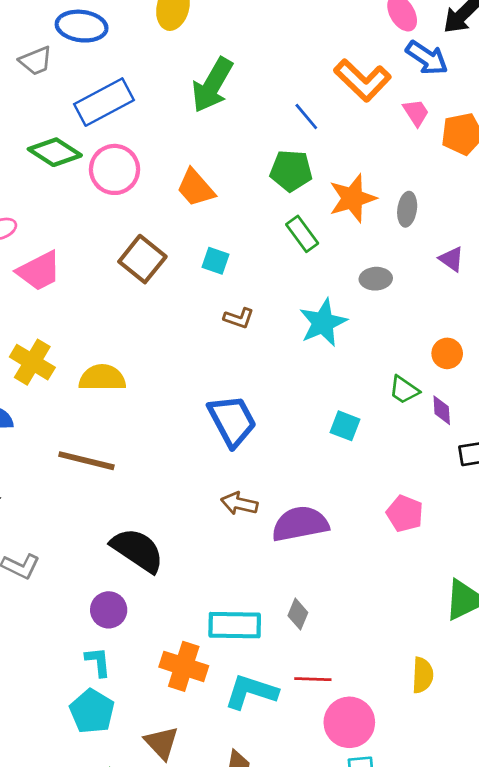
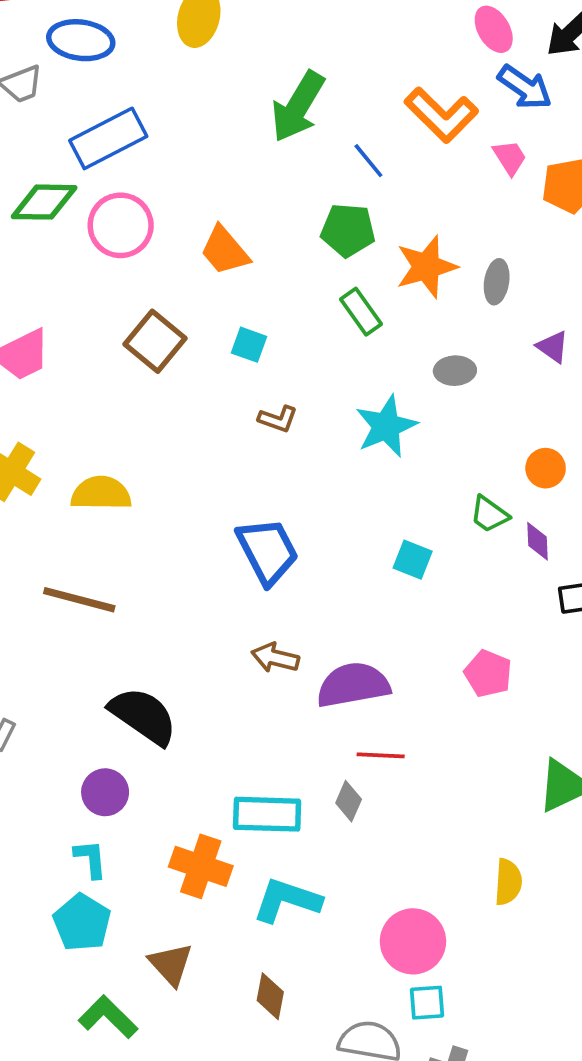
green arrow: (212, 85) -> (298, 107), moved
green diamond: (55, 152) -> (44, 202), turned -33
red line: (313, 679) -> (381, 755), moved

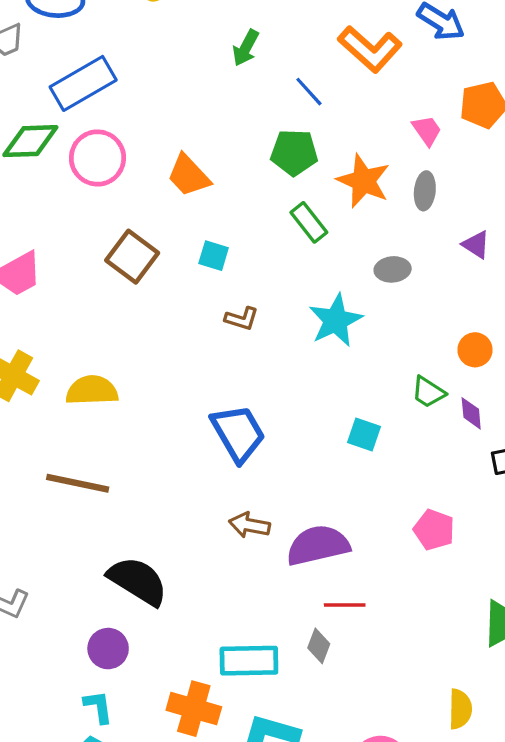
green arrow: (298, 107) -> (246, 48), size x0.6
pink trapezoid: (510, 157) -> (427, 130), moved
orange star: (426, 267) -> (363, 181), turned -30

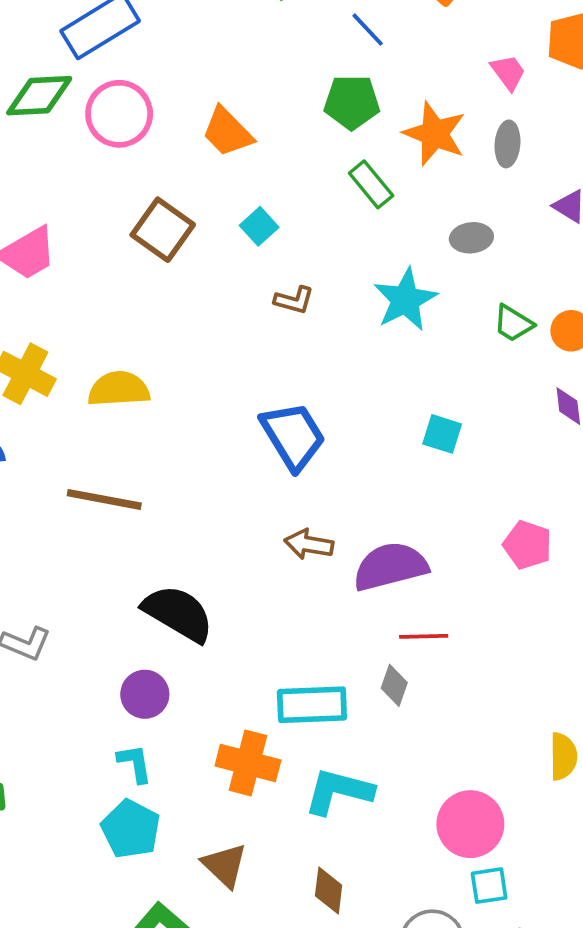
cyan square: (214, 256) -> (259, 226), turned 32
green trapezoid: (428, 392) -> (513, 323), moved

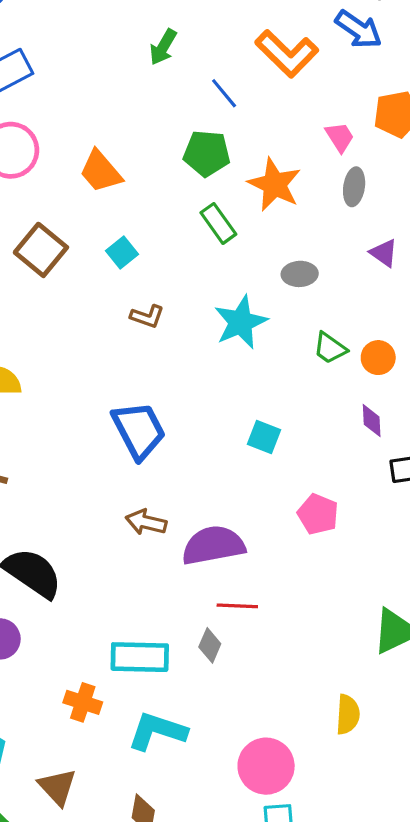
gray ellipse: (507, 144) -> (354, 187), moved
pink pentagon: (528, 545) -> (318, 514), moved
orange cross: (248, 763) -> (83, 702), size x0.7

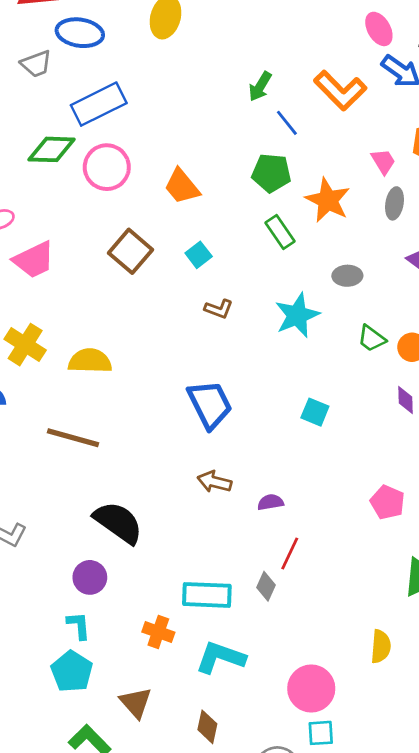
green arrow: (163, 47) -> (260, 87), moved
pink pentagon: (318, 514) -> (388, 502), moved
purple semicircle: (213, 545) -> (271, 502), size x0.5
red line: (237, 606) -> (290, 554), turned -68

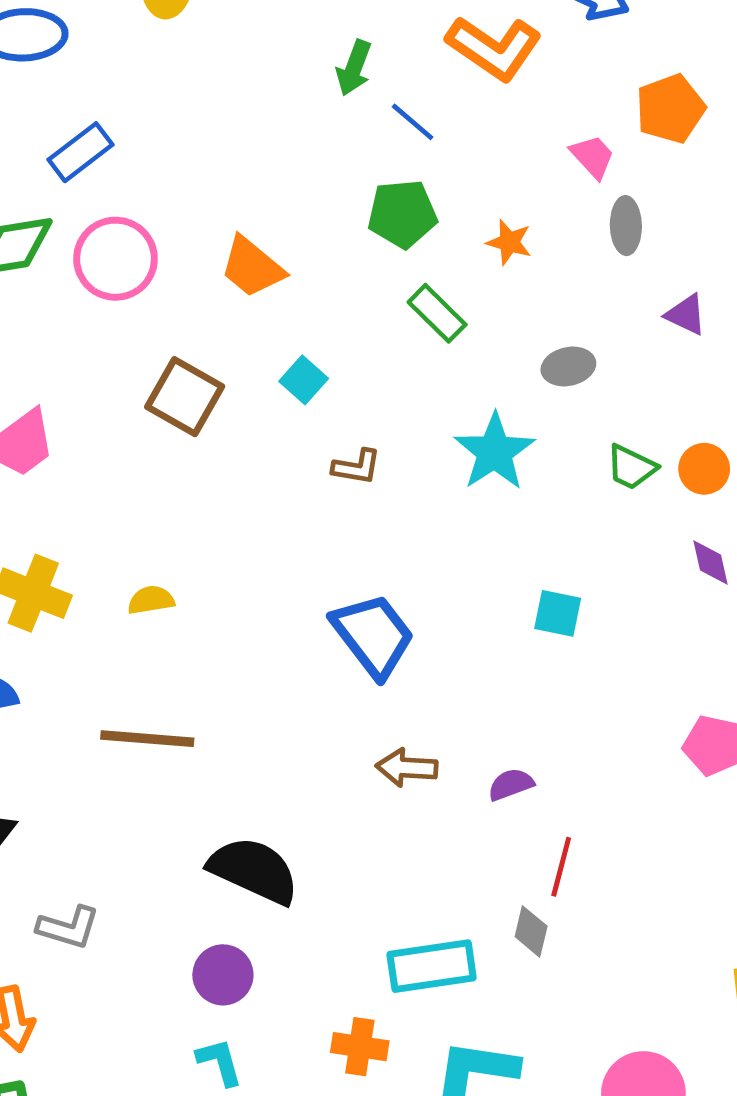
blue rectangle: (99, 104) -> (81, 152), size x0.7
orange star: (328, 200) -> (509, 242), size x0.6
yellow semicircle: (90, 361) -> (151, 600), size x0.6

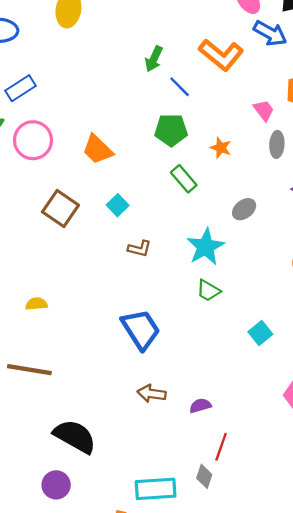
gray ellipse: (568, 366) -> (244, 209), turned -30
green trapezoid: (631, 467) -> (208, 291), moved
cyan square: (558, 613) -> (260, 333), moved, turned 35

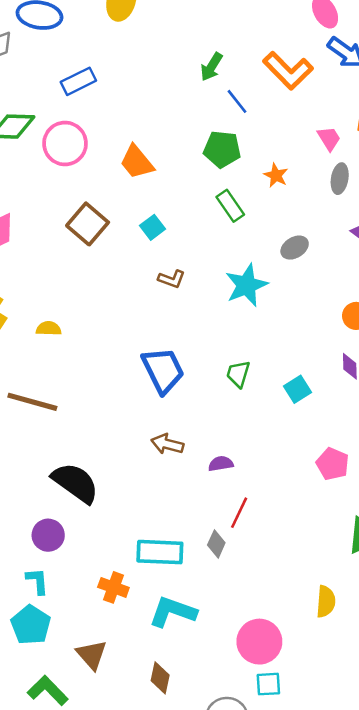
blue rectangle: (20, 88) -> (78, 81), moved
green trapezoid: (208, 291) -> (238, 374), moved, turned 70

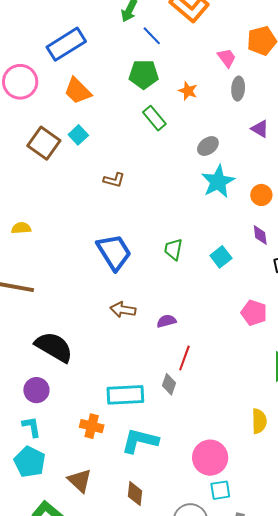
blue rectangle: (78, 81) -> (66, 44), moved, size x1.4
cyan square: (153, 227) -> (78, 135), moved
cyan star: (246, 285) -> (218, 182), moved

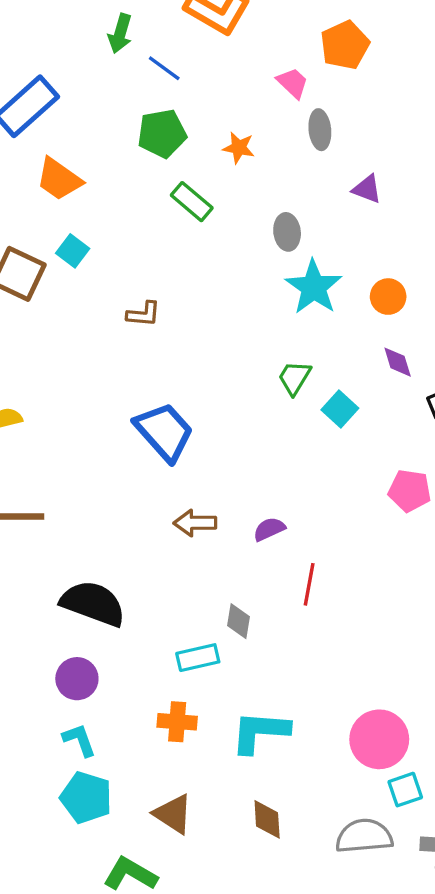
gray ellipse: (208, 146) -> (287, 232), turned -50
green trapezoid: (173, 249) -> (294, 378), moved, turned 30
gray diamond: (169, 384) -> (238, 621), moved
cyan rectangle: (125, 395) -> (198, 658), moved, size x0.7

